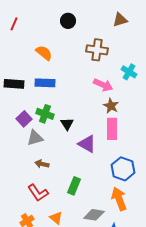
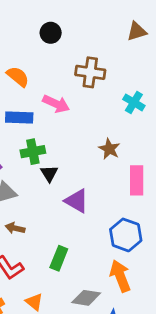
brown triangle: (120, 20) -> (137, 31), moved
pink arrow: (103, 85) -> (56, 104), moved
green cross: (45, 114) -> (33, 152), moved, turned -30
pink rectangle: (112, 129) -> (137, 180), moved

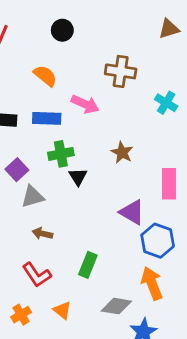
black circle: (51, 33) -> (62, 30), moved
brown star: (109, 149) -> (122, 152), moved
purple triangle: (77, 201) -> (132, 212), moved

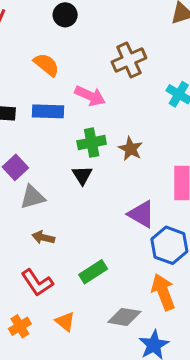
brown cross: (121, 71) -> (129, 60), turned -32
green cross: (61, 154) -> (92, 143), moved
green rectangle: (88, 265) -> (93, 272), turned 35

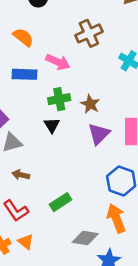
purple triangle: (141, 214) -> (99, 134), moved, turned 45
orange triangle: (65, 322) -> (26, 242), moved

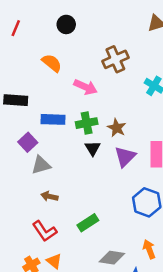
blue rectangle: (25, 74) -> (53, 119), moved
black triangle: (52, 125) -> (93, 148), moved
orange arrow: (116, 218) -> (149, 249), moved, size x0.7

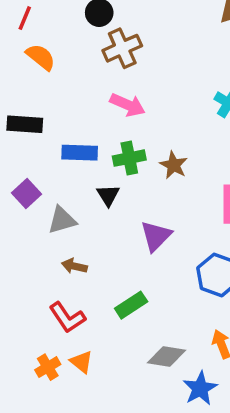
brown cross: (115, 59) -> (122, 48), moved
orange semicircle: (52, 63) -> (41, 57), moved
purple square: (28, 142) -> (27, 193), moved
black triangle: (93, 148) -> (108, 195), moved
purple triangle: (125, 157) -> (156, 236), moved

